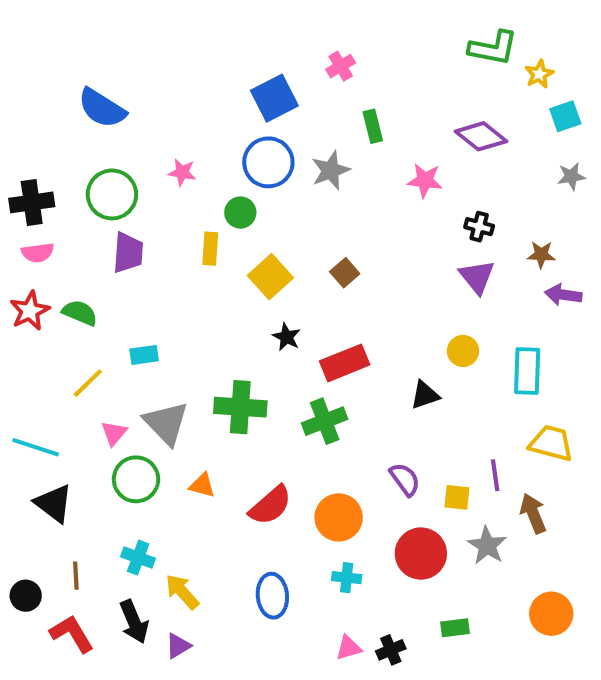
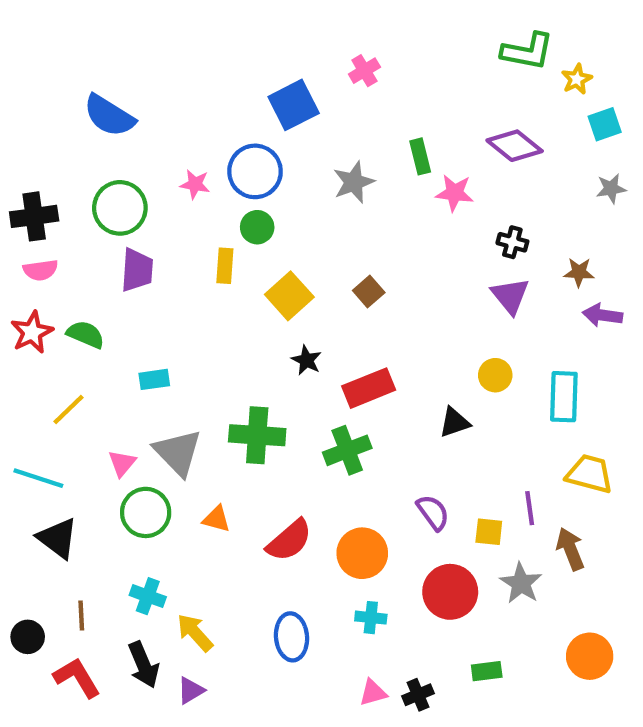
green rectangle: (373, 126) -> (420, 156), moved
blue circle: (268, 162) -> (255, 171), moved
yellow line: (88, 383) -> (68, 410), moved

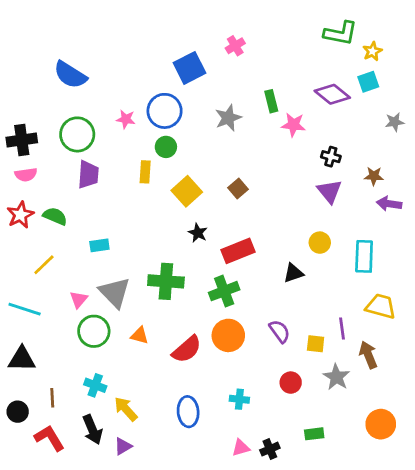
cyan square: (605, 124) -> (368, 82), moved
black triangle: (58, 538) -> (22, 359), moved, turned -36
orange circle: (362, 553) -> (228, 335), moved
red circle: (450, 592) -> (291, 383), size x0.6

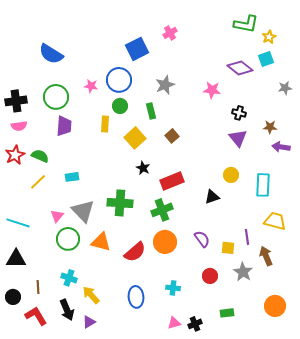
green rectangle: (271, 101) -> (151, 111), moved
yellow line: (44, 265) -> (38, 182), moved
orange triangle: (140, 335) -> (101, 242), size x1.5

